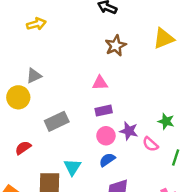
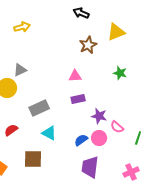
yellow triangle: (164, 38) -> (116, 32), moved
green star: (166, 121) -> (120, 73), moved
pink circle: (106, 136) -> (99, 138), moved
cyan triangle: (72, 167) -> (49, 133), moved, turned -35

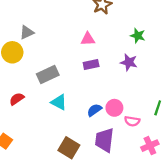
purple star: (99, 116) -> (129, 62), moved
pink semicircle: (117, 127) -> (132, 121), moved, turned -32
brown square: (33, 159) -> (69, 148), moved, turned 30

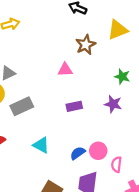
pink triangle: (88, 39) -> (65, 70), moved
gray rectangle: (48, 75) -> (22, 106), moved
pink semicircle: (132, 121) -> (116, 164), turned 88

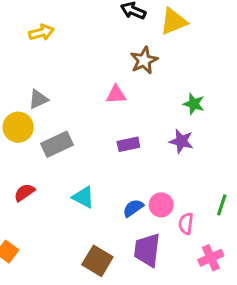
yellow triangle: (118, 30) -> (174, 21), moved

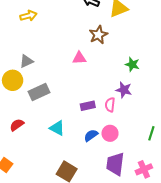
purple rectangle: (128, 144) -> (88, 106), moved
pink semicircle: (186, 224) -> (110, 105), moved
purple trapezoid: (147, 250) -> (115, 164), moved

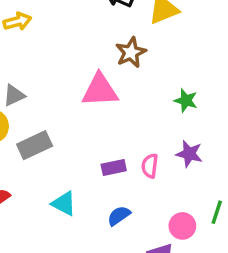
pink triangle: (79, 58) -> (100, 90), size x1.6
purple star: (124, 90) -> (189, 154), moved
pink circle: (110, 133) -> (182, 226), moved

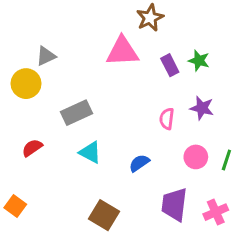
gray rectangle: (35, 145) -> (76, 113), moved
purple rectangle: (114, 168) -> (170, 65), moved, turned 75
pink circle: (182, 226) -> (196, 157), moved

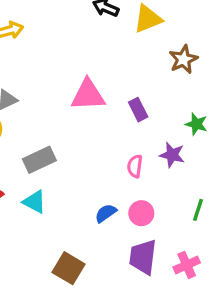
brown star: (150, 18) -> (183, 59), moved
green star: (199, 61) -> (196, 124), moved
cyan triangle: (90, 152) -> (34, 202), moved
pink circle: (196, 157) -> (141, 213), moved

